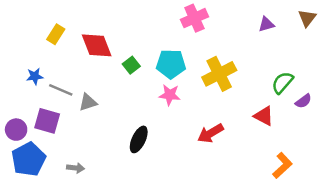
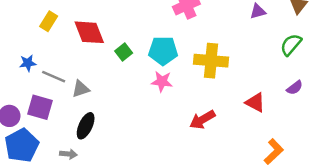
yellow cross: (219, 74) -> (211, 61), turned 32
green semicircle: (282, 83) -> (291, 45), moved
black ellipse: (139, 139) -> (86, 126), moved

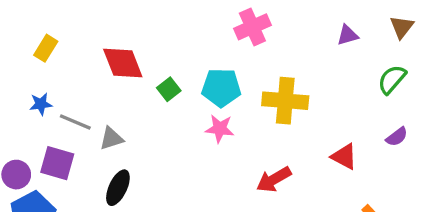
yellow rectangle: (49, 21) -> (46, 48), moved

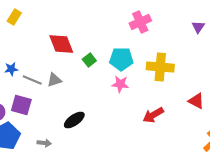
purple triangle: (348, 35) -> (198, 27), turned -40
yellow rectangle: (46, 48) -> (14, 17), moved
gray triangle: (111, 138) -> (54, 80), moved
black ellipse: (118, 188) -> (74, 120), moved, turned 30

